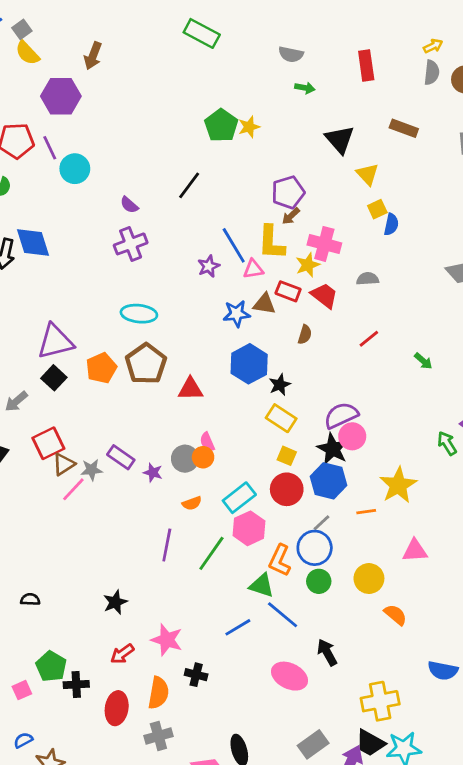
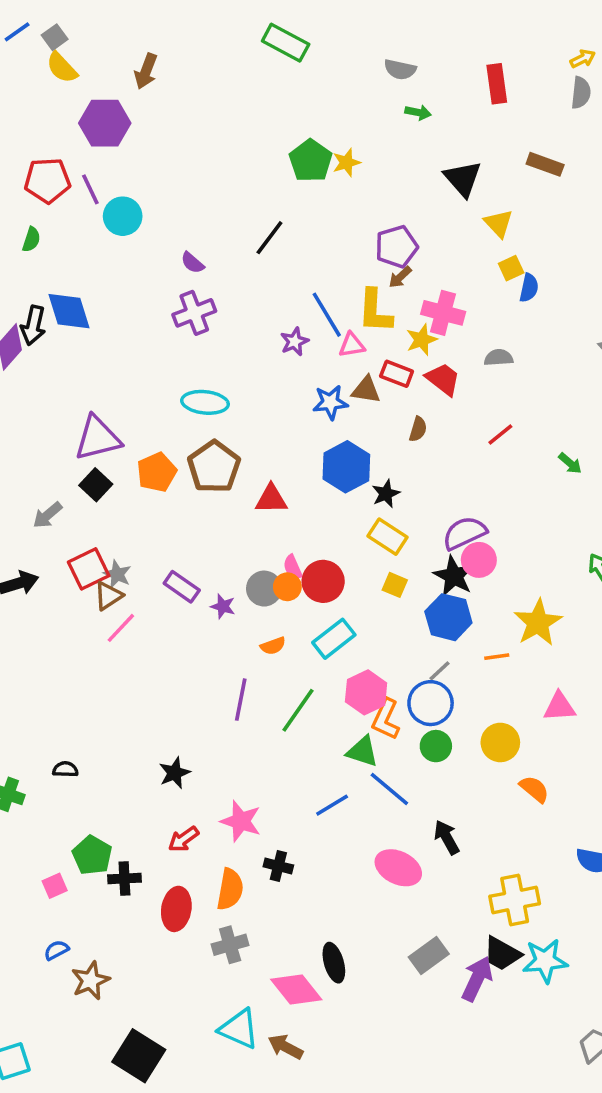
gray star: (92, 470) -> (117, 574), moved, turned 30
red circle: (287, 489) -> (323, 581), moved
pink hexagon: (249, 528) -> (366, 692), moved

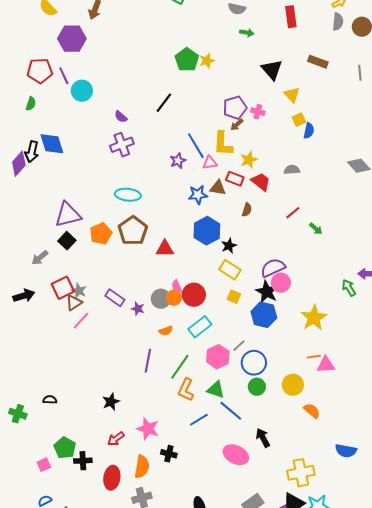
pink cross: (443, 313) -> (258, 112), moved, size x0.6
green arrow: (570, 463) -> (316, 229), moved
orange line: (497, 657) -> (314, 357), moved
gray line: (439, 671) -> (239, 346), moved
orange L-shape: (386, 719) -> (186, 390), moved

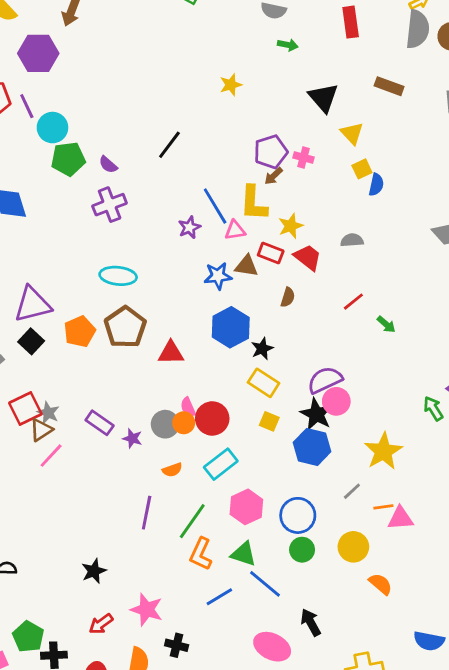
gray semicircle: (338, 22) -> (418, 29), size x1.5
green pentagon: (187, 60) -> (68, 159), moved, turned 30
gray line: (239, 346) -> (352, 491), moved

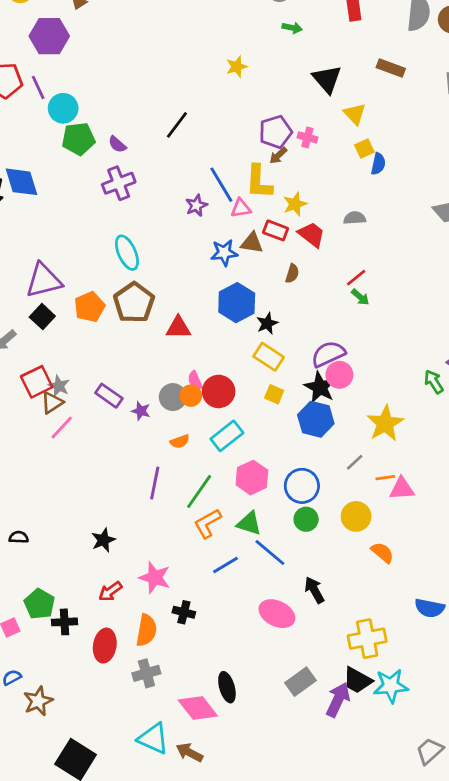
cyan ellipse: (118, 276) -> (127, 253), turned 60
green arrow: (386, 324) -> (360, 297), moved
orange L-shape: (201, 554) -> (207, 523), turned 36

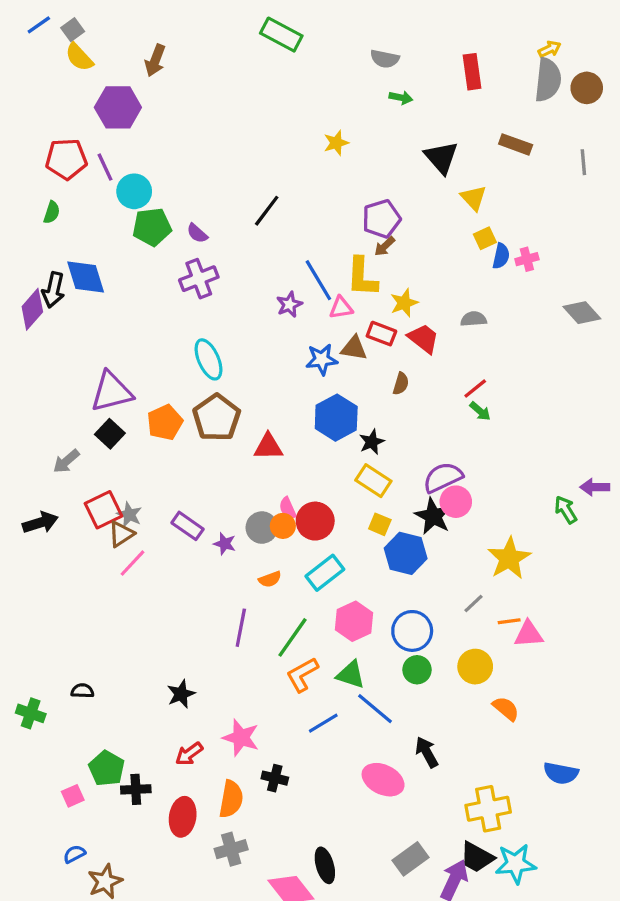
pink cross: (307, 137) -> (527, 259), moved, turned -30
blue hexagon: (316, 419) -> (406, 553), moved

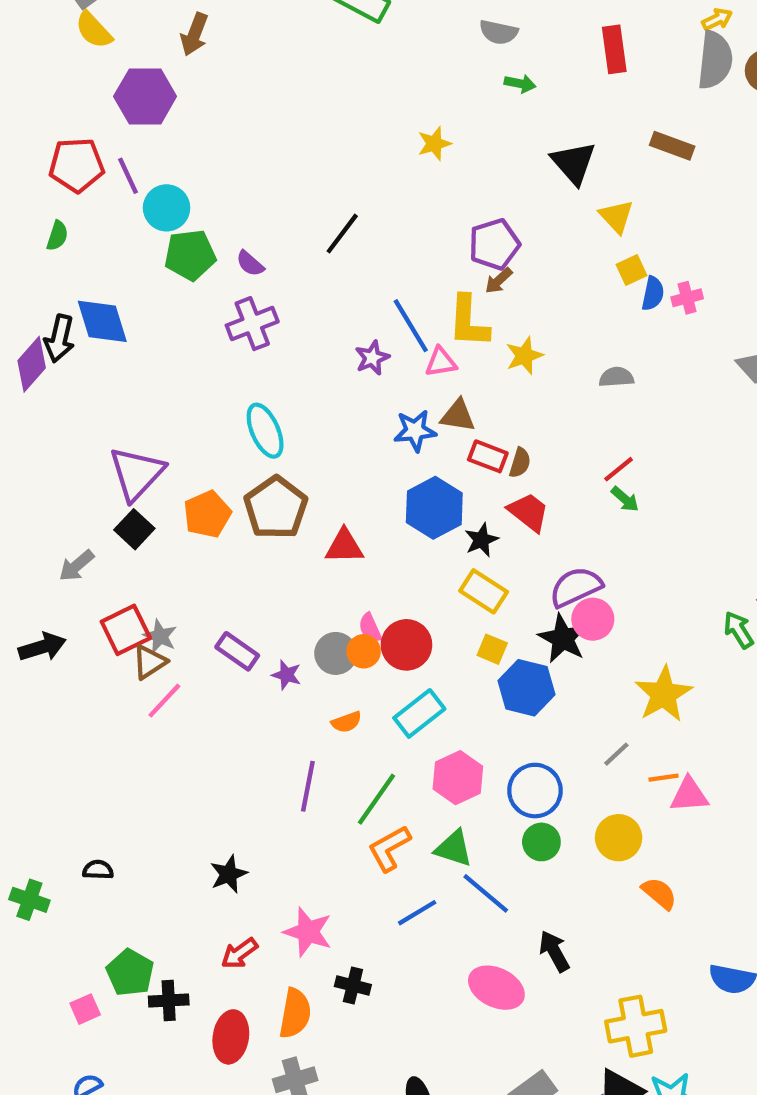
red rectangle: (381, 334) -> (488, 456), moved
red trapezoid: (423, 338) -> (529, 512), moved
purple triangle: (112, 392) -> (137, 473), turned -33

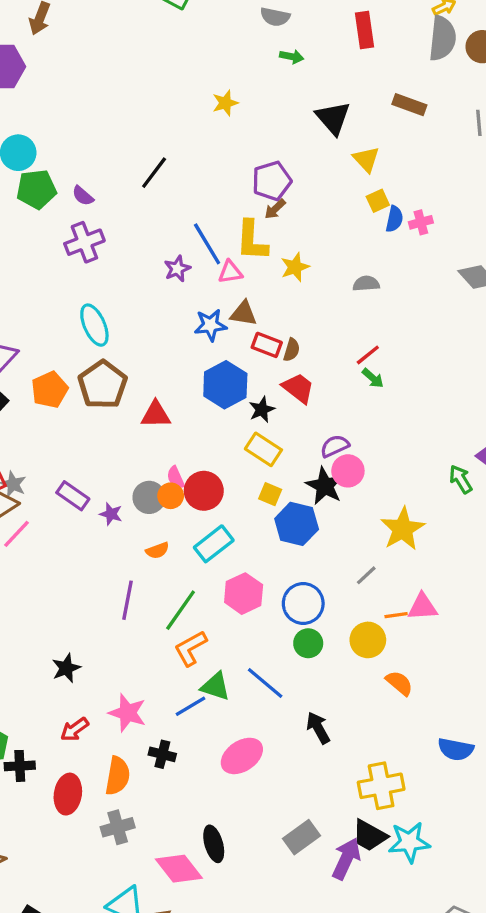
purple semicircle: (576, 587) -> (335, 446), size x0.7
orange line: (664, 778) -> (396, 615), moved
green triangle: (454, 848) -> (215, 686), moved
blue line: (417, 913) -> (191, 706), moved
pink ellipse: (496, 988) -> (242, 756), moved, turned -60

